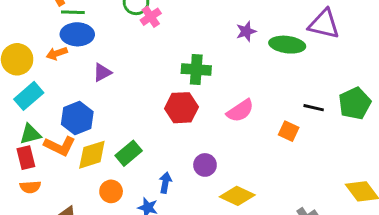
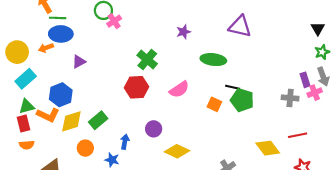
green ellipse: (287, 45) -> (213, 60), moved
green cross: (196, 70) -> (147, 60), turned 36
green pentagon: (355, 103) -> (242, 100), moved, turned -30

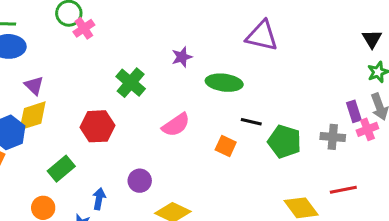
purple star: (183, 32) -> (182, 57), moved
purple triangle: (79, 62) -> (34, 86), turned -48
red hexagon: (137, 87) -> (97, 126), moved
green pentagon: (242, 100) -> (284, 141), moved
yellow diamond: (71, 121) -> (33, 116), moved

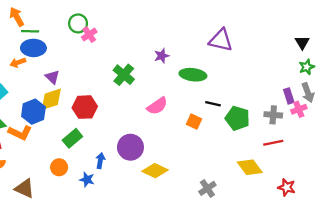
red hexagon: (97, 126) -> (85, 107), moved
purple circle: (140, 181) -> (130, 147), size x1.5
red line: (343, 190) -> (273, 143), moved

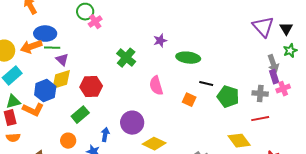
green line: (30, 31) -> (52, 48), moved
purple triangle: (221, 40) -> (263, 27), moved, turned 35
orange arrow: (18, 62) -> (31, 47), size x1.5
gray arrow: (308, 93) -> (273, 64), moved
pink semicircle: (157, 106) -> (156, 86), turned 108

